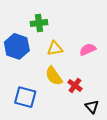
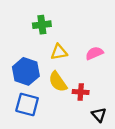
blue hexagon: (17, 46) -> (26, 71), moved
red cross: (75, 85) -> (81, 92), turned -32

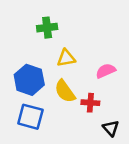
pink semicircle: (94, 53) -> (106, 71), moved

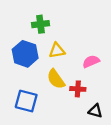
blue hexagon: (29, 80) -> (25, 54), moved
black triangle: (111, 128) -> (95, 111), turned -32

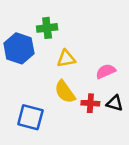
blue hexagon: (25, 54) -> (19, 48), moved
black triangle: (95, 111) -> (115, 103), moved

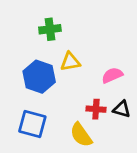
blue hexagon: (19, 48) -> (39, 77), moved
yellow semicircle: (65, 92) -> (81, 135), moved

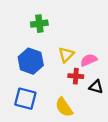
yellow triangle: (70, 62) -> (66, 55), moved, turned -35
red cross: (96, 109) -> (76, 76), moved

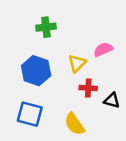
pink semicircle: (89, 60) -> (103, 49), moved

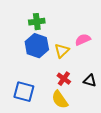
blue hexagon: (36, 71) -> (37, 46), moved
red cross: (88, 88) -> (64, 79), moved, turned 32

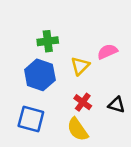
green cross: (37, 22) -> (48, 41), moved
blue hexagon: (37, 46) -> (40, 75), moved

